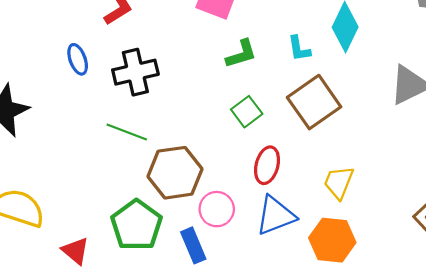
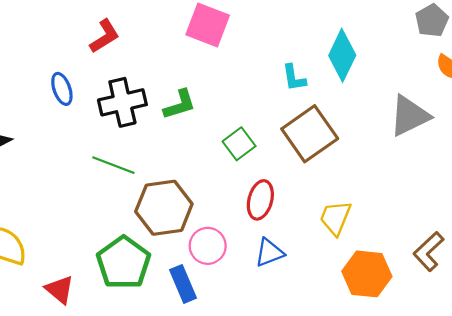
green L-shape: (241, 54) -> (180, 105), moved
blue triangle: (276, 216) -> (269, 253), size x0.7
orange hexagon: (332, 240) -> (367, 274), moved

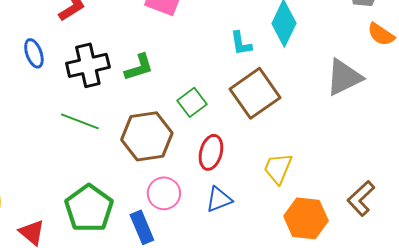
brown hexagon: (164, 208) -> (147, 136), moved

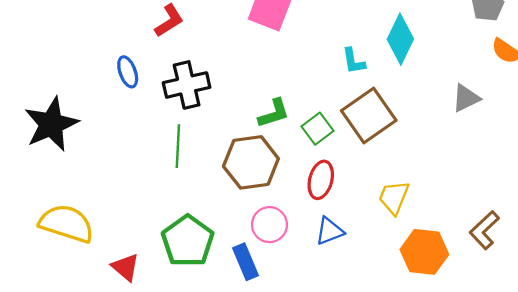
green L-shape: (139, 67) -> (274, 113), moved
gray triangle: (344, 77) -> (466, 98), size x0.7
green square: (192, 102) -> (317, 129), moved
green line: (80, 121) -> (178, 146), turned 72

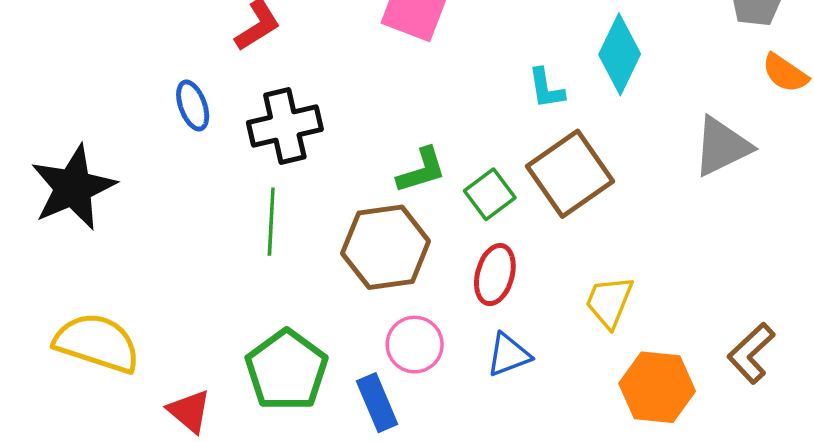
gray triangle: (466, 98) -> (722, 146), size x1.4

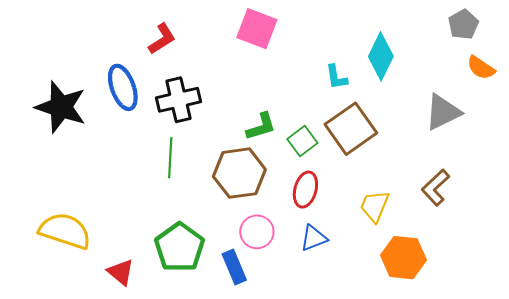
blue ellipse: (193, 106) -> (123, 87), size x1.5
black star: (73, 187) -> (61, 107), moved, turned -30
brown L-shape: (751, 353) -> (435, 187), moved

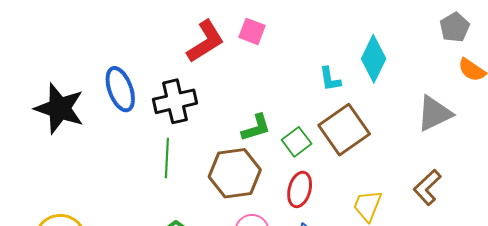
pink square: (257, 29) -> (252, 31), size x0.7
red L-shape: (162, 39) -> (205, 42), moved, size x1.4

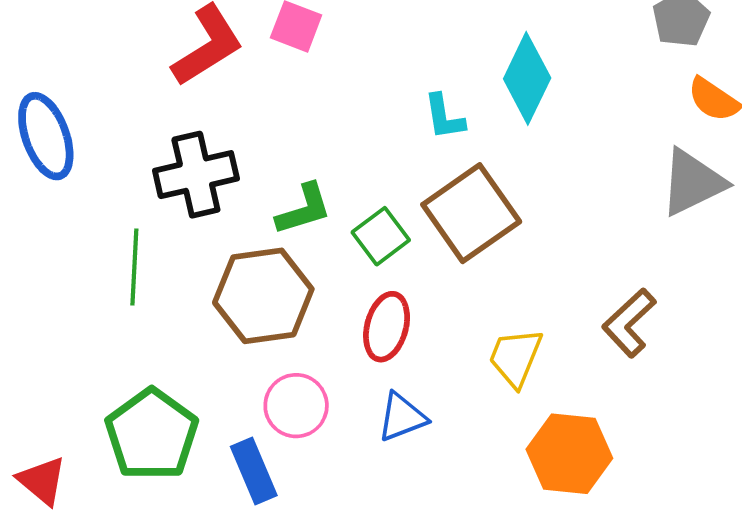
black cross: (175, 101) -> (196, 175), moved
gray triangle: (434, 113) -> (693, 182), moved

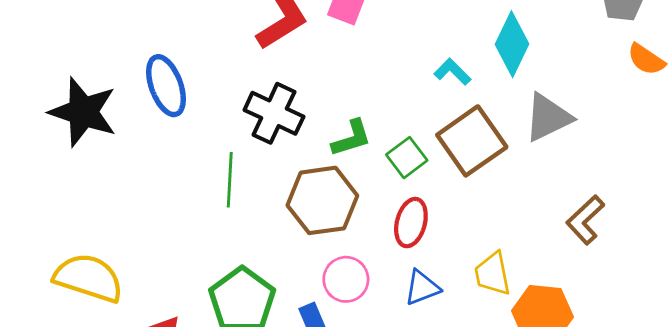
cyan L-shape: (444, 117) -> (452, 72), turned 144
black cross: (196, 175) -> (274, 113), turned 38
gray triangle: (693, 182) -> (548, 117), moved
yellow trapezoid: (515, 357) -> (493, 274), moved, turned -33

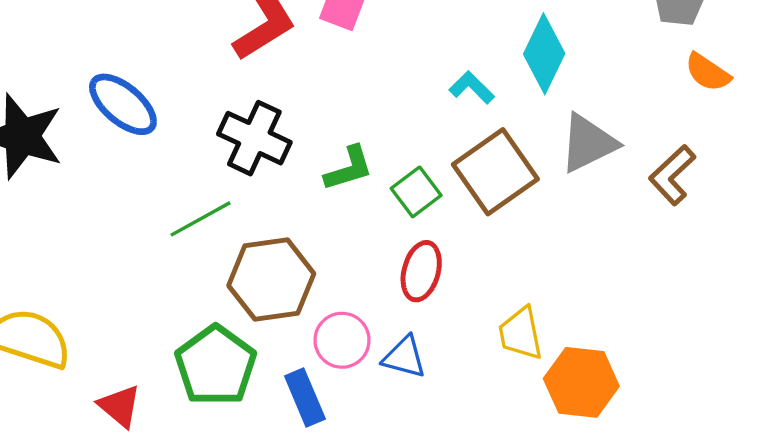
blue ellipse: (166, 86) -> (123, 104), turned -30
green line: (230, 180) -> (200, 219), turned 58
brown hexagon: (322, 200) -> (271, 280), moved
brown L-shape: (585, 220) -> (672, 175), moved
blue triangle: (422, 288) -> (404, 357), moved, turned 36

